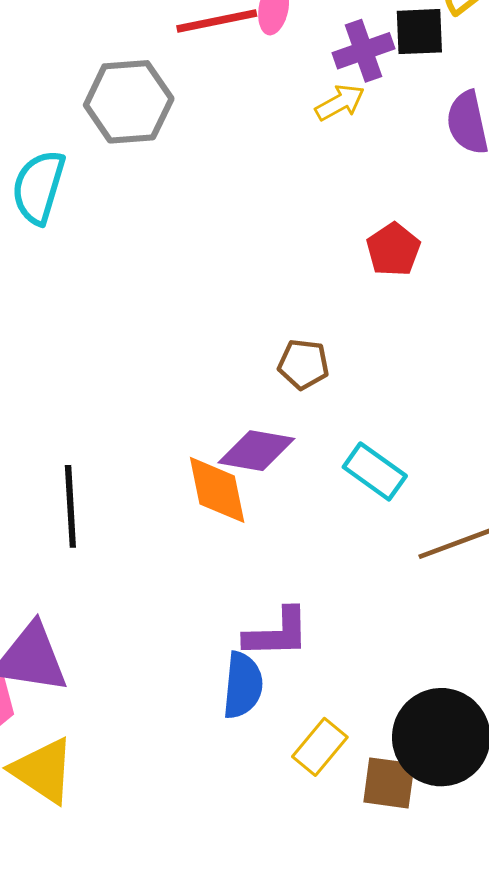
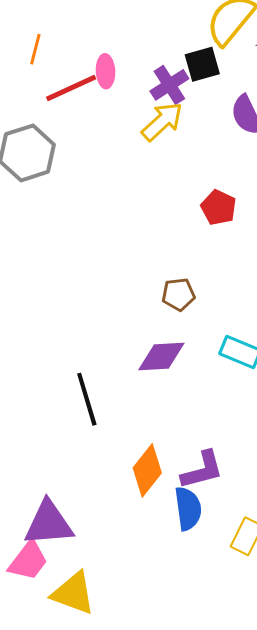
yellow arrow: (340, 102) -> (162, 122), size x1.4
orange diamond: (217, 490) -> (147, 470), moved, turned 63
black line: (70, 506) -> (87, 399), moved

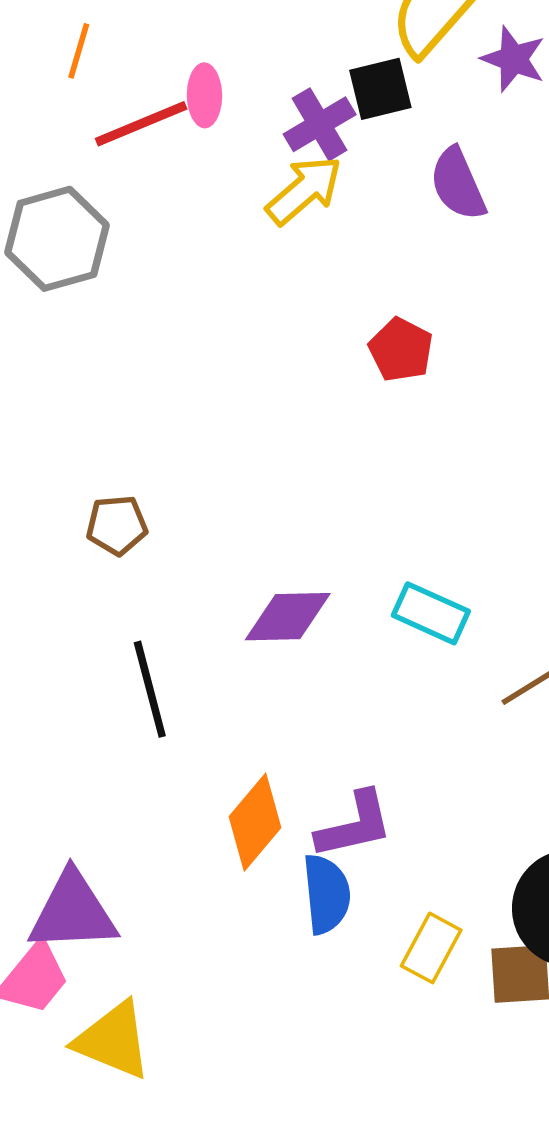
brown pentagon: (178, 294) -> (117, 525), moved

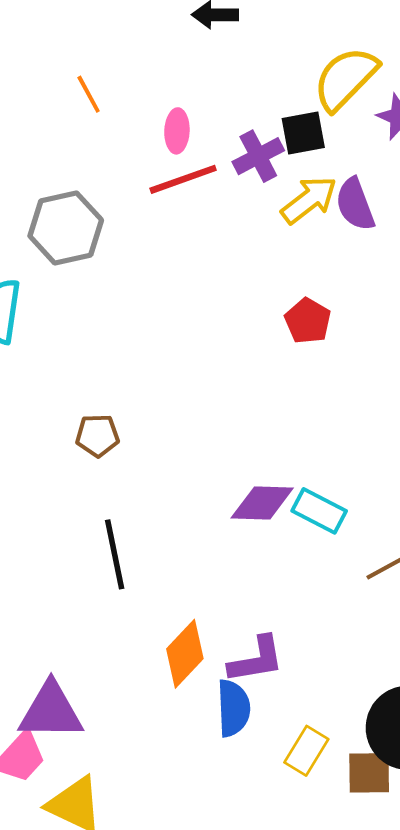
orange line: (79, 51) -> (89, 94), turned -48
red line: (141, 124) -> (183, 179), moved
yellow arrow: (304, 190) -> (309, 200), moved
purple diamond: (288, 617) -> (262, 503), moved

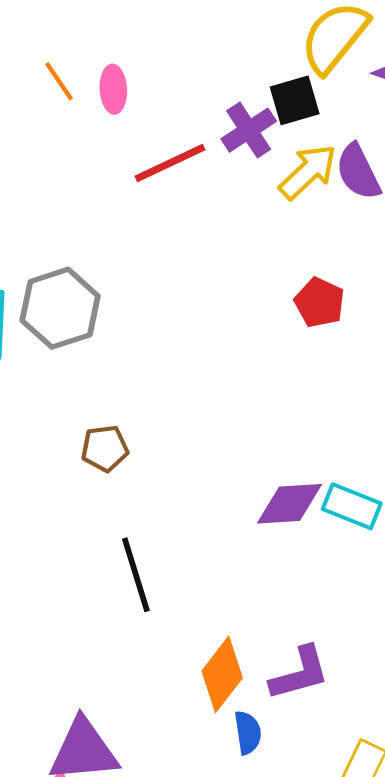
pink ellipse: (177, 131) -> (113, 89), moved
gray hexagon: (66, 228) -> (60, 308), moved
blue semicircle: (233, 708) -> (248, 733), moved, size x0.7

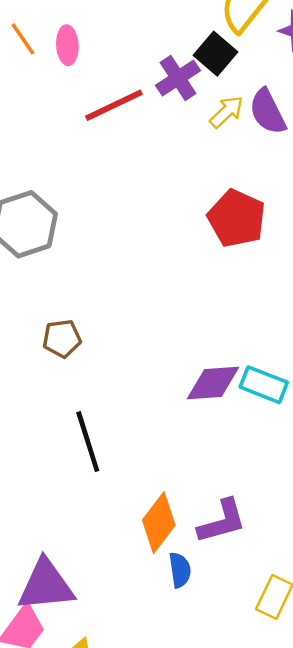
black square: (295, 100) -> (215, 54), turned -33
yellow arrow: (308, 172) -> (227, 112), size x0.7
red pentagon: (319, 302) -> (237, 218), size x1.4

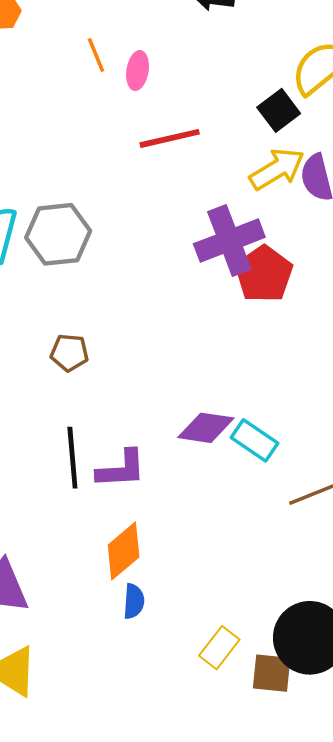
purple cross: (178, 78) -> (229, 241), moved, size x1.5
yellow arrow: (227, 112) -> (277, 169), size x1.5
purple L-shape: (222, 521) -> (121, 469), moved

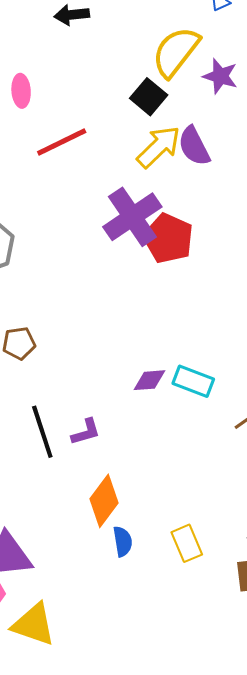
purple diamond: (206, 428) -> (149, 380), size x0.7
purple L-shape: (121, 469) -> (86, 432), size x0.7
yellow rectangle: (219, 648) -> (187, 543), moved, turned -48

